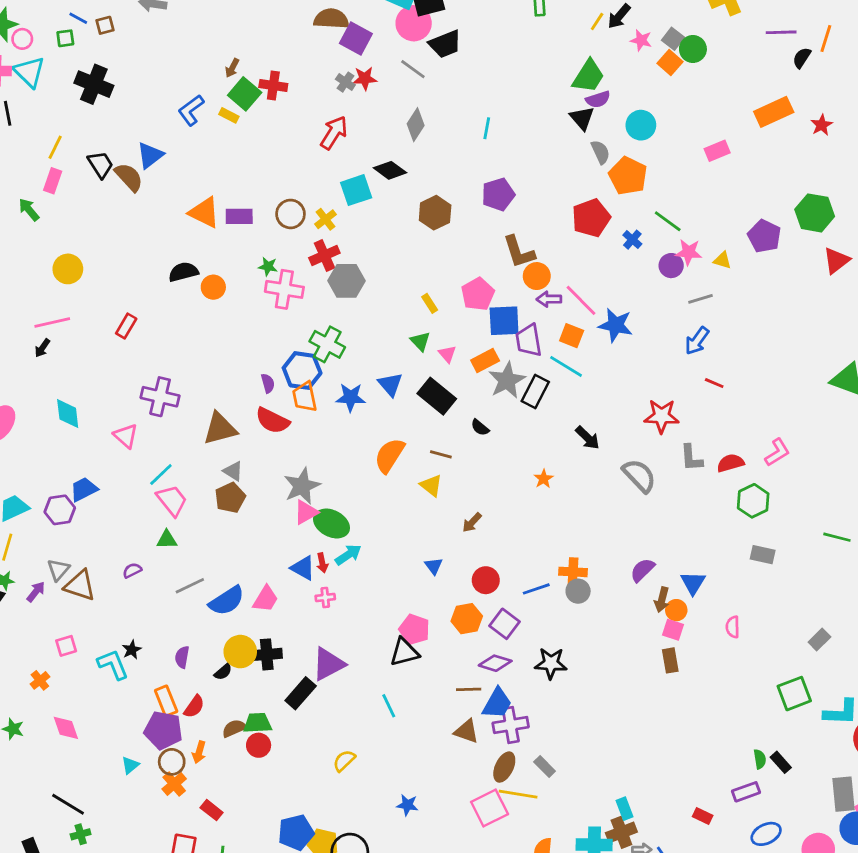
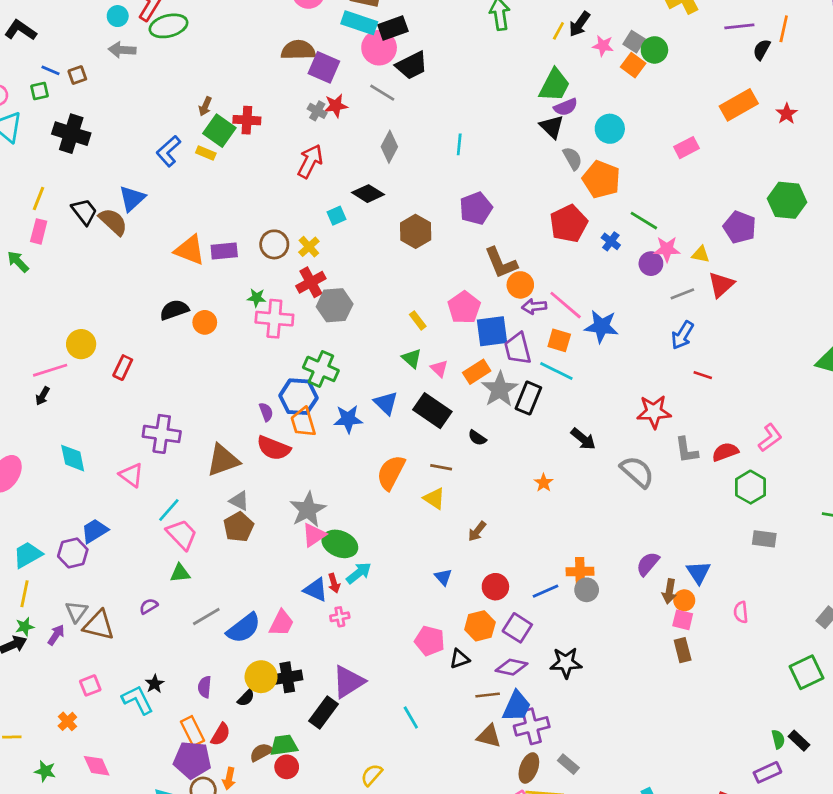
cyan square: (356, 190) -> (336, 216), size x0.6
red triangle: (836, 261) -> (721, 285), moved
yellow circle: (68, 269) -> (81, 344), moved
black triangle: (404, 652) -> (459, 659), moved, size x0.7

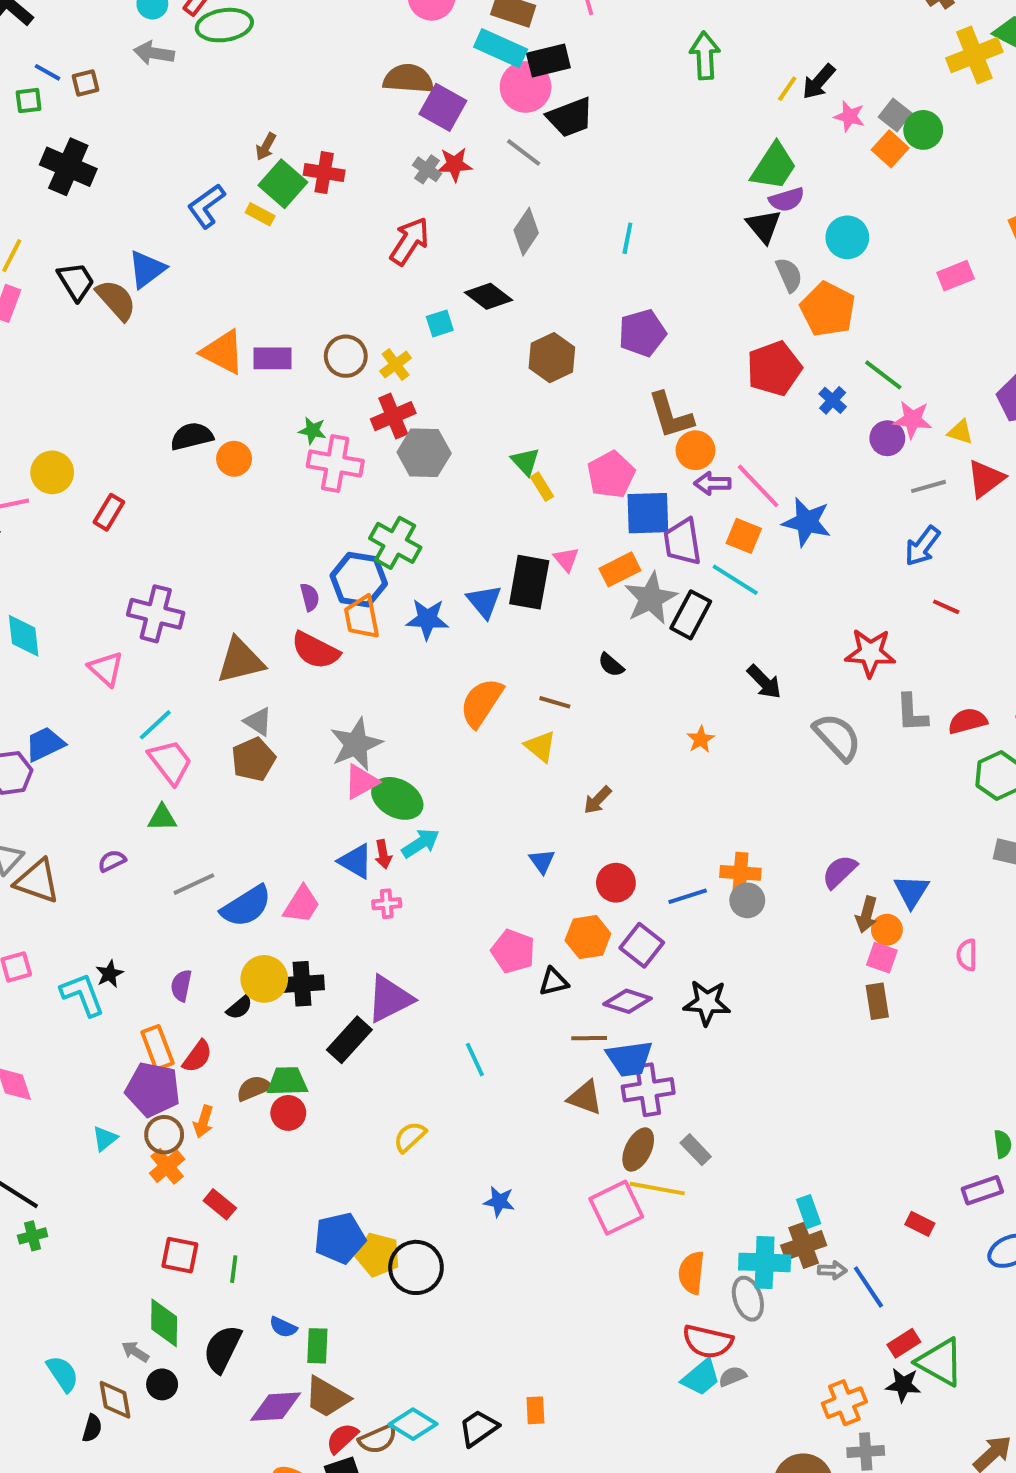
green triangle: (412, 358) -> (525, 461), moved
black rectangle: (432, 411) -> (529, 582), moved, turned 60
blue trapezoid: (517, 706) -> (629, 1059), turned 52

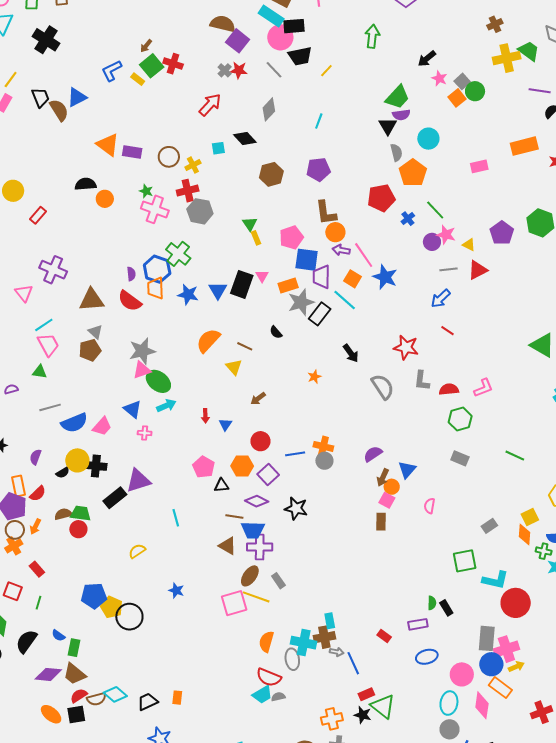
yellow line: (787, 89) -> (326, 71), moved
red arrow: (383, 854) -> (205, 416), moved

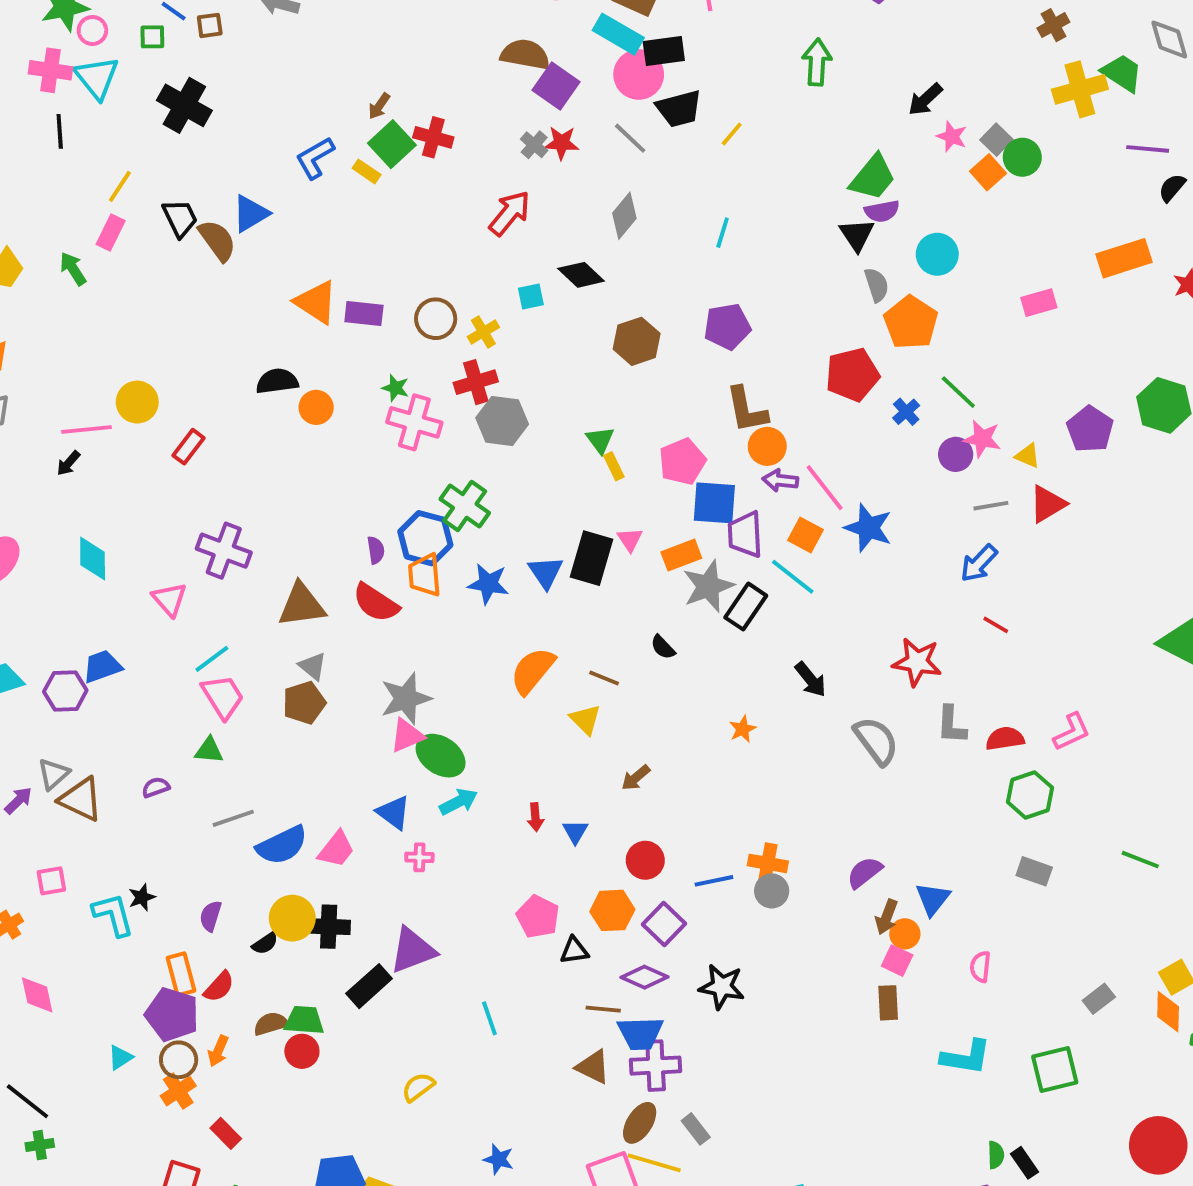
cyan L-shape: (495, 580) -> (966, 1057), moved

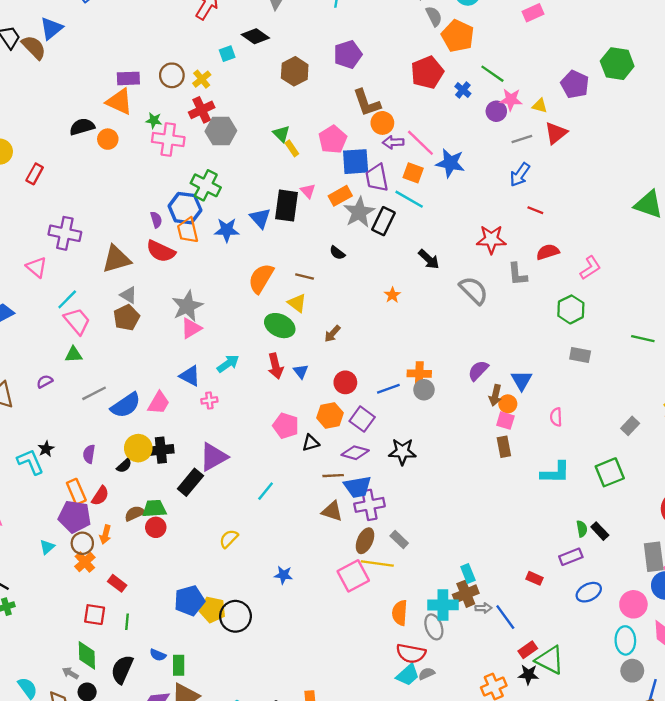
orange triangle: (316, 302) -> (119, 102), moved
red semicircle: (1005, 739) -> (548, 252), moved
green ellipse: (441, 756) -> (280, 326), moved
red arrow: (535, 817) -> (276, 366), size x1.5
cyan line: (489, 1018) -> (266, 491), turned 66

